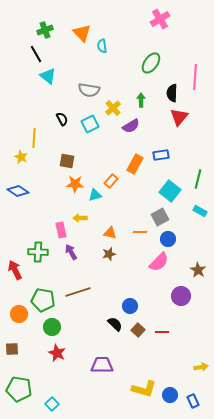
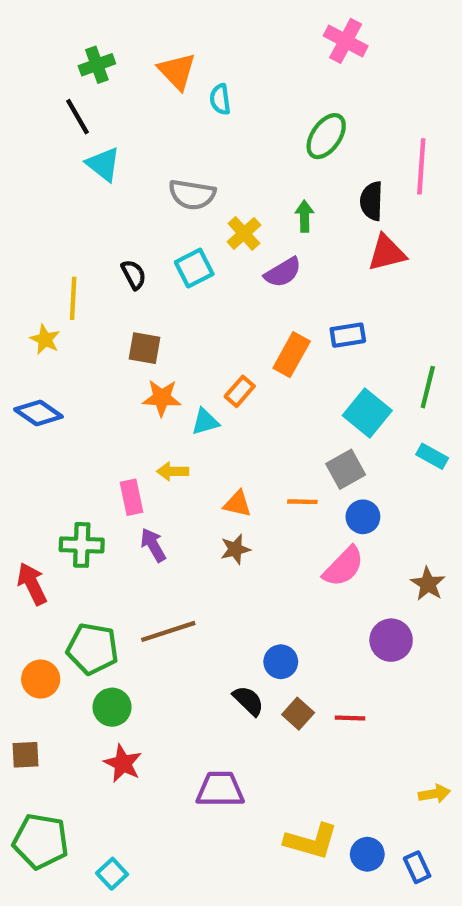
pink cross: (160, 19) -> (346, 41), turned -30
red triangle: (179, 117) -> (387, 253), turned 36
black semicircle: (62, 119) -> (134, 275), moved

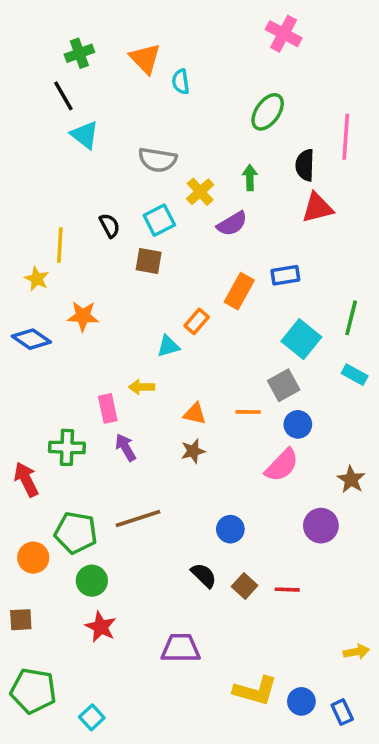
brown square: (144, 348) -> (149, 261), moved
orange star: (162, 398) -> (83, 316), moved
blue circle: (281, 662) -> (230, 529), moved

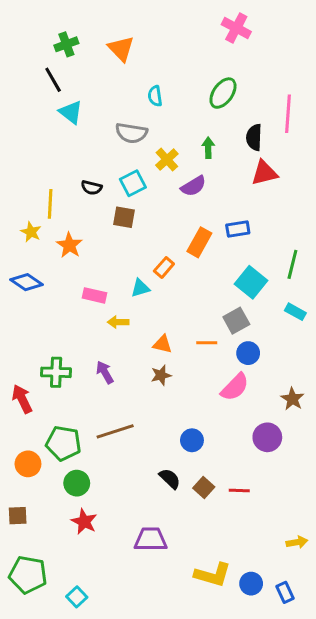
cyan semicircle: (181, 82) -> (155, 96), moved
black semicircle: (110, 225) -> (92, 188), turned 132
orange star: (83, 316) -> (69, 245), moved, turned 30
pink rectangle: (108, 408) -> (94, 295), moved, turned -65

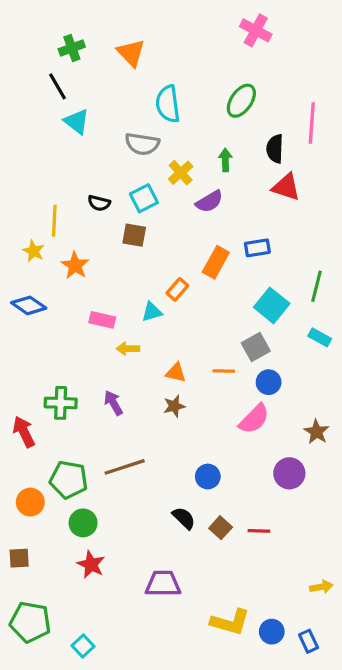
cyan semicircle: (155, 96) -> (168, 104), size x1.6
red triangle: (264, 173) -> (286, 187), turned 32

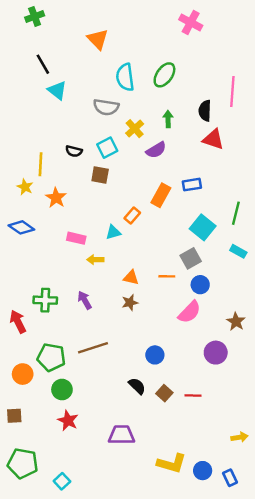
green cross: (72, 48) -> (35, 17), moved
green ellipse: (241, 101) -> (164, 75), moved

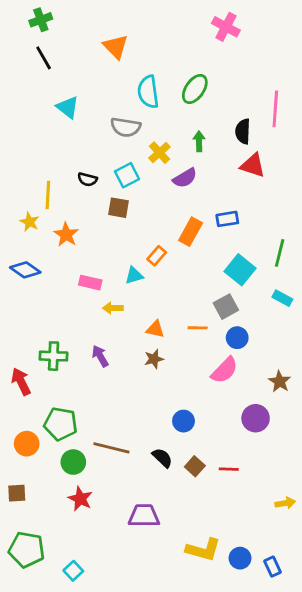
black line: (43, 64) -> (44, 58), moved
brown line: (93, 348) -> (111, 448), moved, turned 32
yellow arrow: (240, 437) -> (285, 503), moved

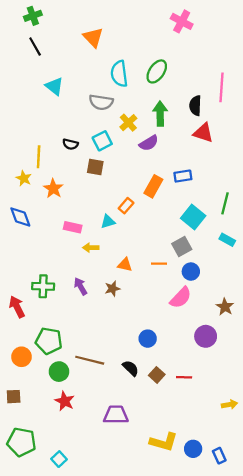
green arrow: (199, 141) -> (160, 114), size x1.5
blue diamond: (25, 270) -> (20, 217), turned 35
brown star: (154, 359) -> (112, 289), moved

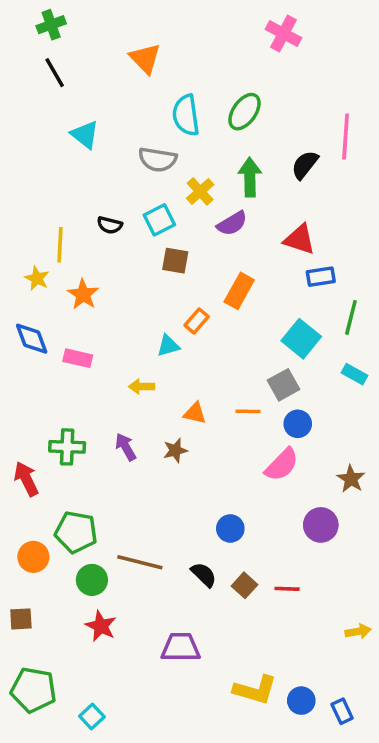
black semicircle: (195, 106) -> (305, 165), turned 36
red triangle: (203, 133) -> (299, 239), moved
brown square: (95, 167) -> (175, 261), moved
blue rectangle: (183, 176) -> (321, 277), moved
pink rectangle: (73, 227) -> (78, 358), moved

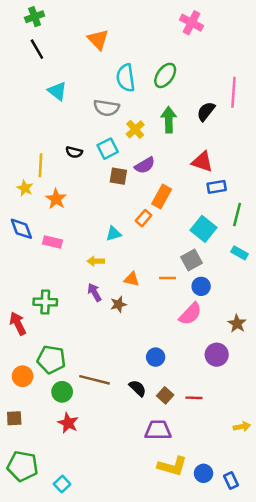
purple semicircle: (232, 223) -> (145, 165), moved
orange rectangle: (197, 321) -> (144, 218), moved
purple arrow: (126, 447) -> (94, 292), moved
purple trapezoid: (181, 647) -> (158, 430), moved

